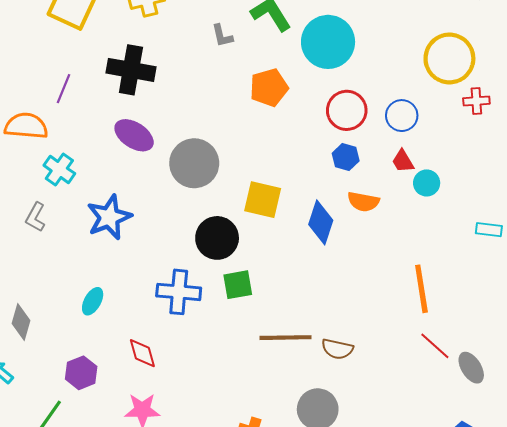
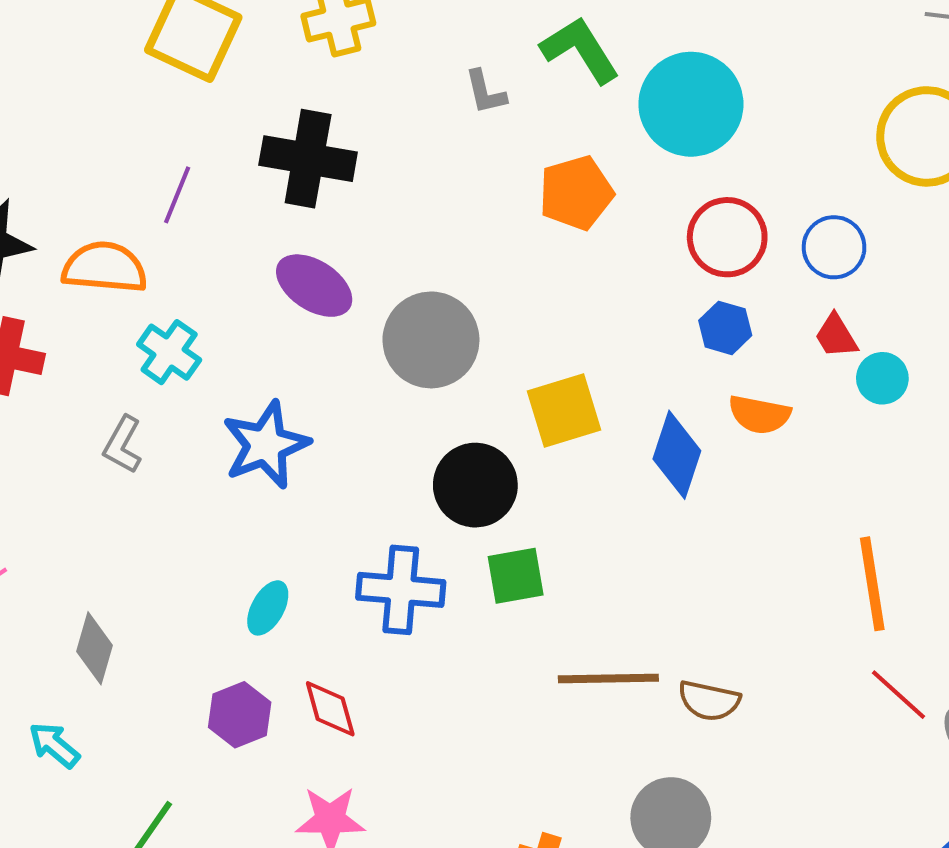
yellow square: (263, 200) -> (564, 410), turned -30
cyan ellipse: (93, 301) -> (268, 608), moved
purple hexagon: (81, 373) -> (240, 715), moved

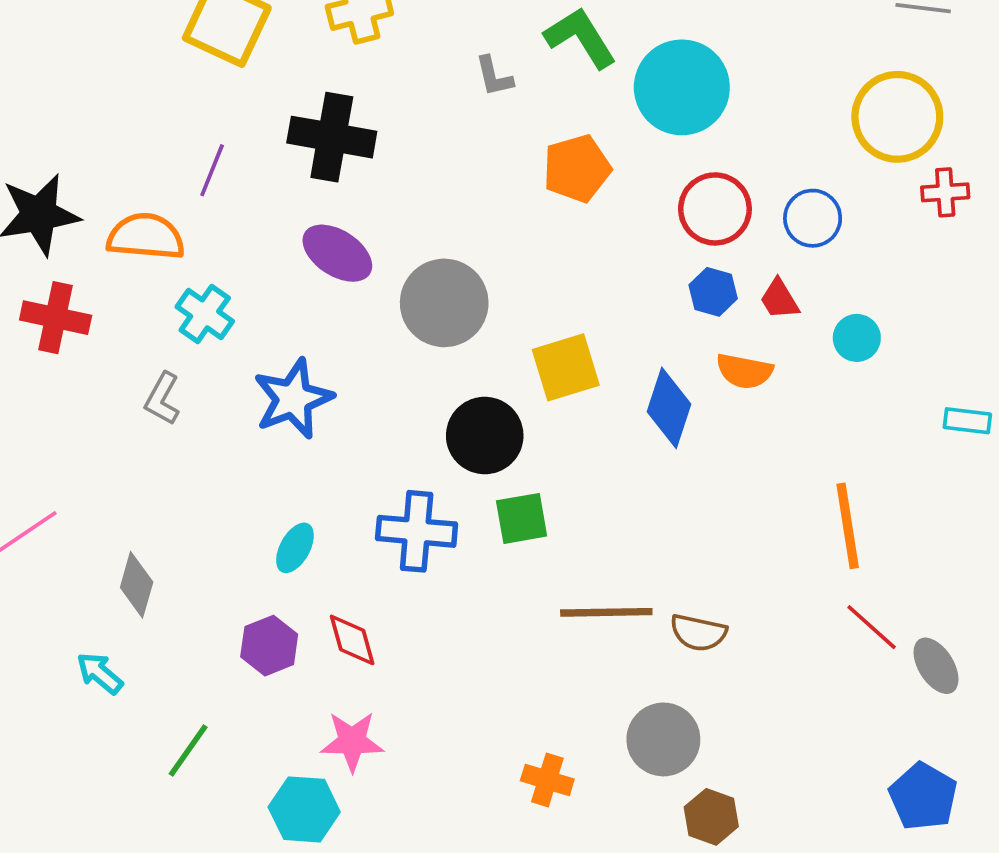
red trapezoid: (836, 336) -> (779, 299), moved

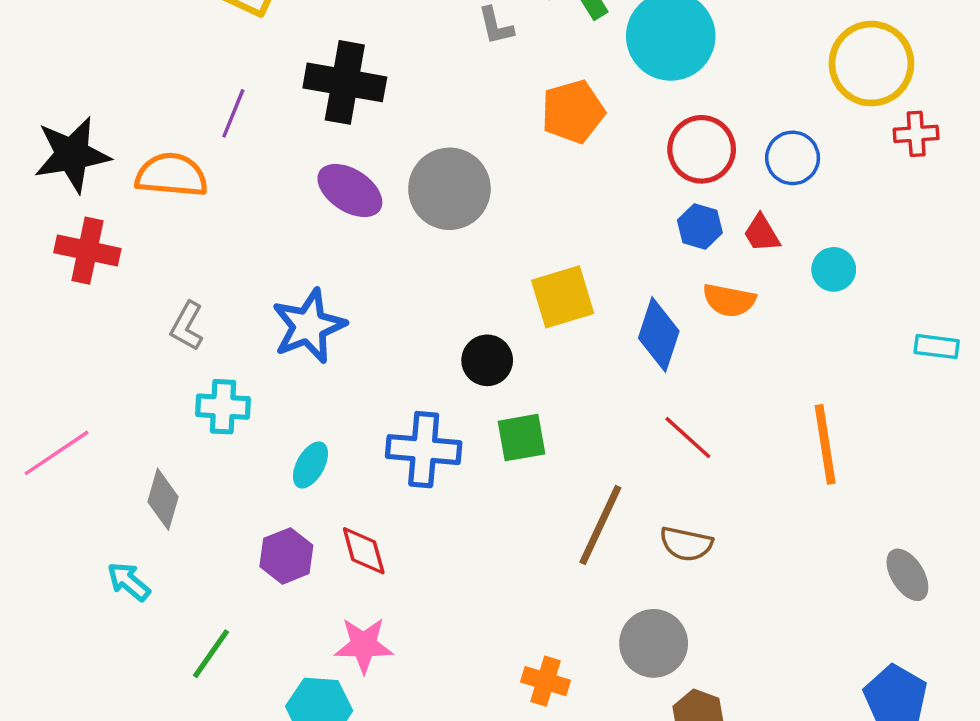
gray circle: (444, 303) -> (449, 189), moved
cyan cross: (205, 314) -> (223, 407), moved, turned -32
black circle: (485, 436) -> (487, 360), size x0.7
brown line: (606, 612) -> (600, 525), turned -64
red line: (872, 627) -> (688, 438), moved

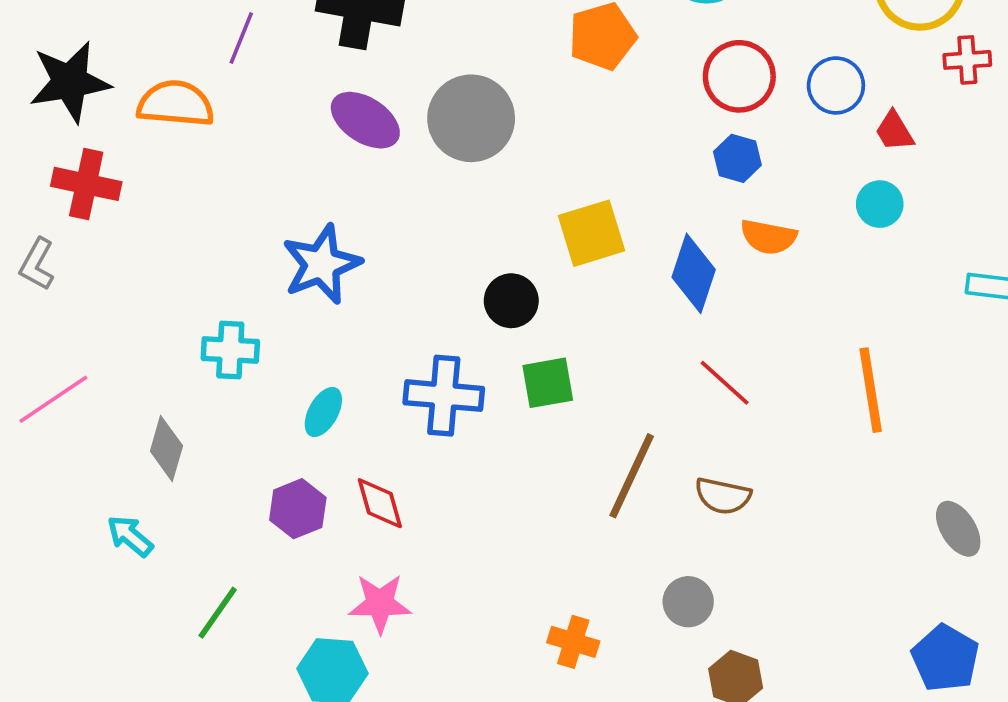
red trapezoid: (762, 233) -> (894, 131), moved
gray L-shape: (187, 326) -> (37, 264), moved
gray circle: (654, 643) -> (688, 602), size x0.7

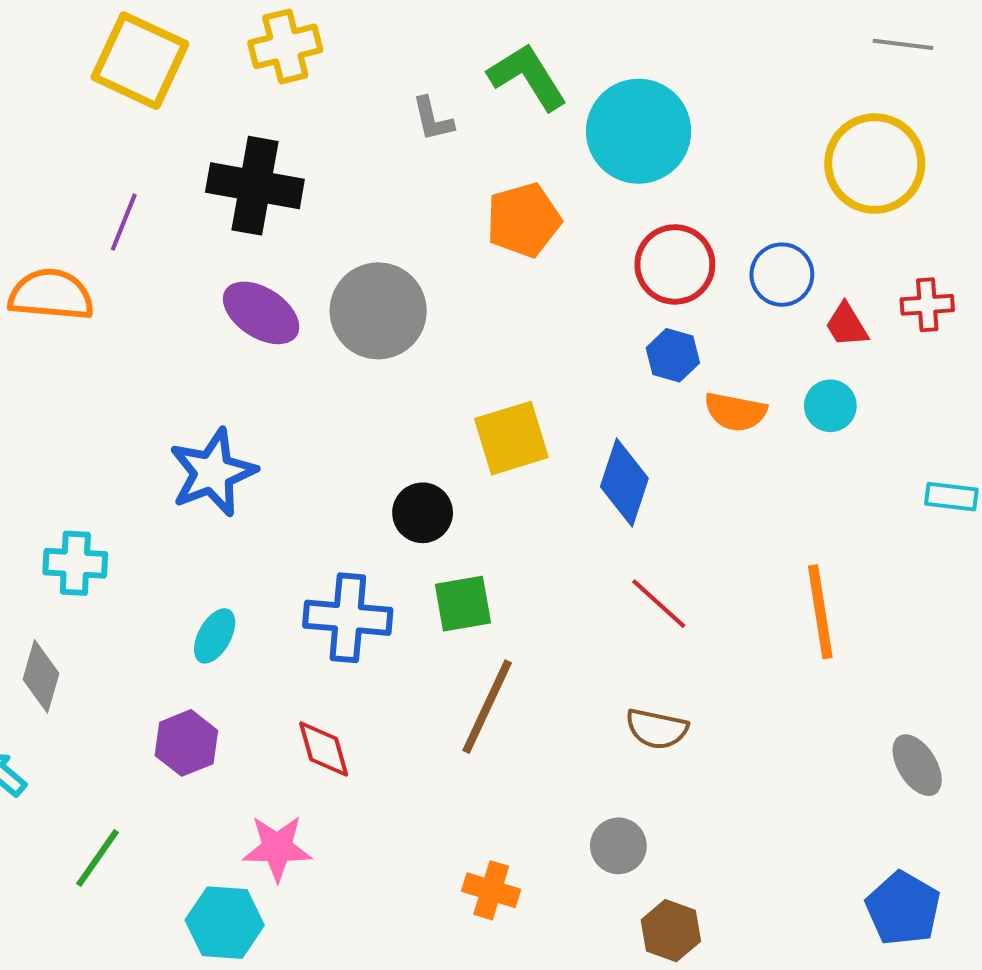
red cross: (967, 60) -> (927, 305), moved
orange semicircle: (768, 237) -> (735, 412), moved
cyan cross: (230, 350) -> (75, 563), moved
brown line: (632, 476) -> (487, 707), moved
red diamond: (380, 503) -> (324, 749), moved

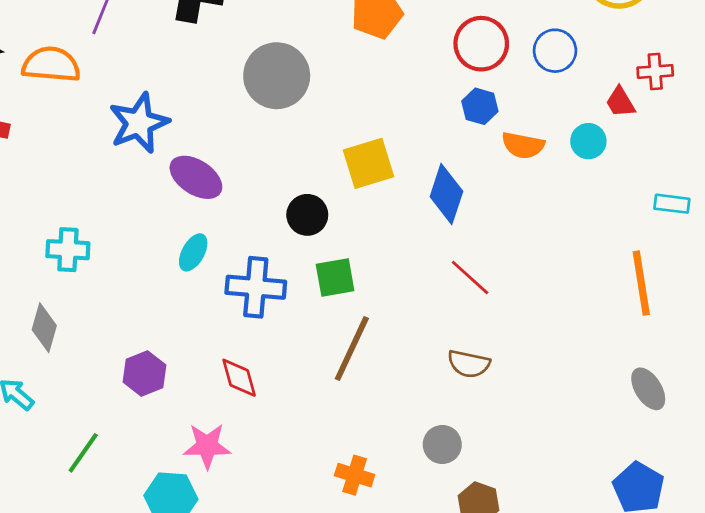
purple ellipse: (261, 313) -> (196, 177), moved
red trapezoid: (846, 325) -> (620, 102), moved
blue star: (213, 472) -> (139, 123), moved
orange line: (820, 612) -> (641, 283), moved
cyan ellipse: (215, 636) -> (193, 252), moved

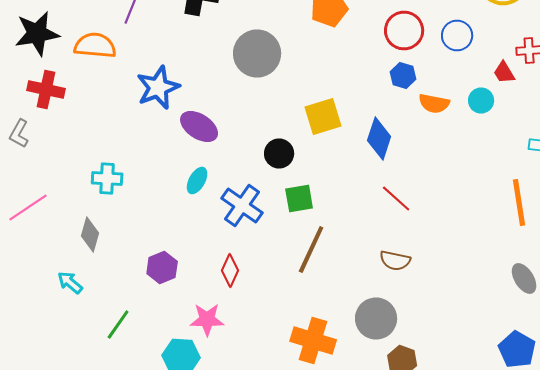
blue cross: (256, 287) -> (242, 206), turned 30
red diamond: (239, 378) -> (230, 270), turned 40
gray circle: (442, 445) -> (376, 318), size x1.5
orange cross: (355, 475) -> (313, 340), size x1.6

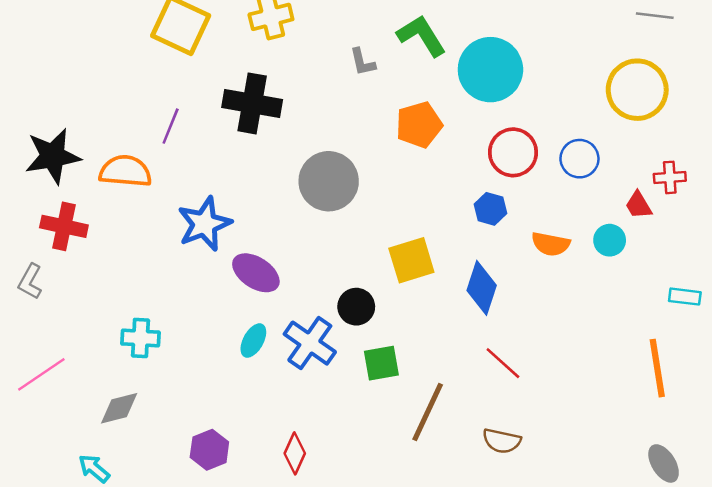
blue hexagon: (403, 76) -> (490, 209), moved
blue cross: (242, 206) -> (310, 343), moved
gray diamond: (90, 234) -> (119, 408), turned 60
brown line: (311, 250) -> (428, 412), moved

